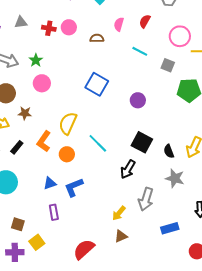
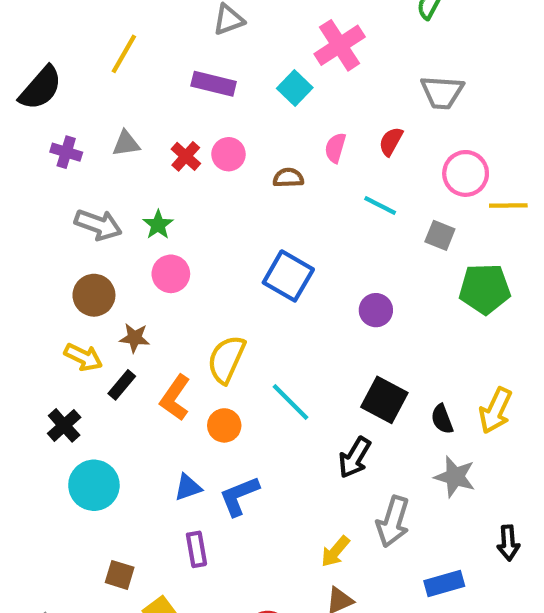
red cross: (49, 28) -> (186, 156), turned 32
black rectangle: (17, 147) -> (122, 385), moved

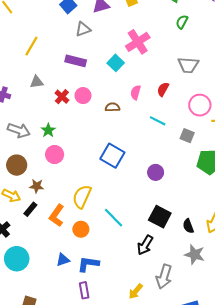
gray triangle: (126, 144) -> (37, 82), moved
blue L-shape: (239, 496) -> (88, 264), turned 30
purple rectangle: (196, 549) -> (84, 290), moved

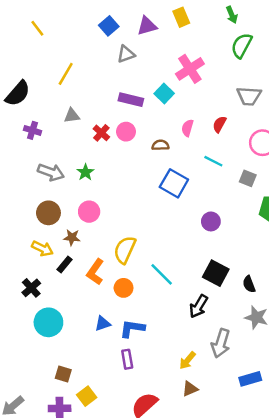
green semicircle: (182, 22) -> (242, 46), size x1.5
purple rectangle: (76, 61) -> (131, 100), moved
pink circle: (55, 155) -> (89, 212), moved
blue square: (112, 156) -> (174, 183), moved

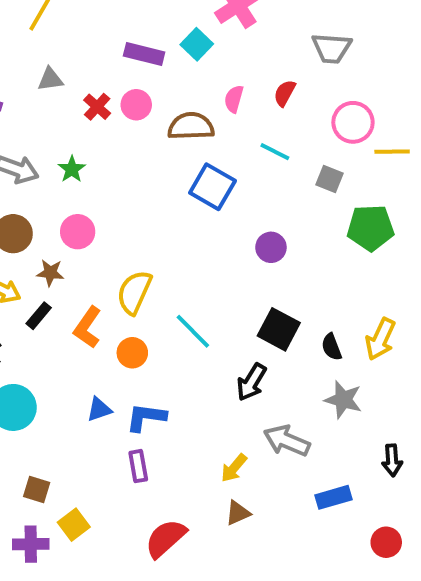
brown semicircle: (160, 145) -> (191, 126), size x1.6
gray arrow: (221, 343) -> (287, 441), turned 96

